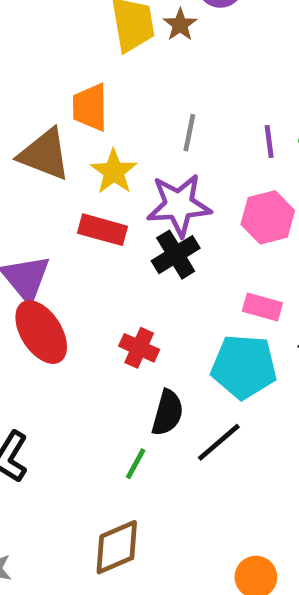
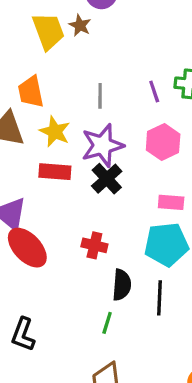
black line: (219, 442) -> (160, 298), turned -36

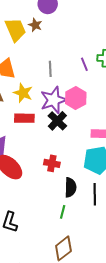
pink hexagon: (163, 142) -> (76, 98), moved

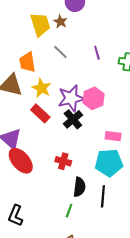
purple line: (84, 64) -> (97, 53), moved
gray line: (50, 69) -> (60, 52), moved, turned -49
red rectangle: (24, 118) -> (40, 113), turned 36

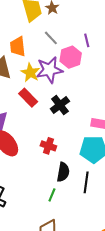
purple star: (71, 98) -> (49, 70), moved
pink hexagon: (93, 98) -> (71, 57), moved

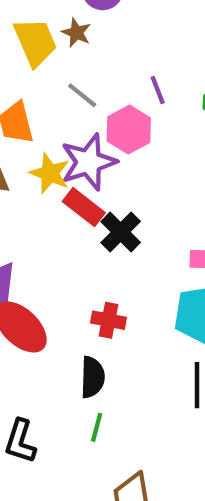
red rectangle: (28, 98) -> (84, 207), moved
black semicircle: (63, 172) -> (92, 377), moved
green line: (52, 195) -> (97, 427), moved

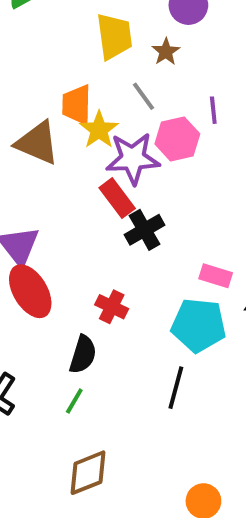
brown star: (76, 33) -> (166, 52), moved
yellow star: (50, 173) -> (99, 130), moved

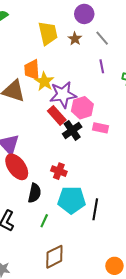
gray line: (144, 96) -> (102, 38), moved
pink hexagon: (177, 139) -> (82, 108), moved
pink rectangle: (216, 276) -> (100, 128), moved
cyan pentagon: (199, 325) -> (71, 200), moved
black semicircle: (83, 354) -> (35, 193), moved

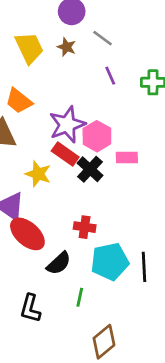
orange trapezoid: (32, 70) -> (19, 101), turned -35
yellow star: (44, 82) -> (38, 174), moved
black semicircle: (35, 193) -> (59, 263), turned 48

